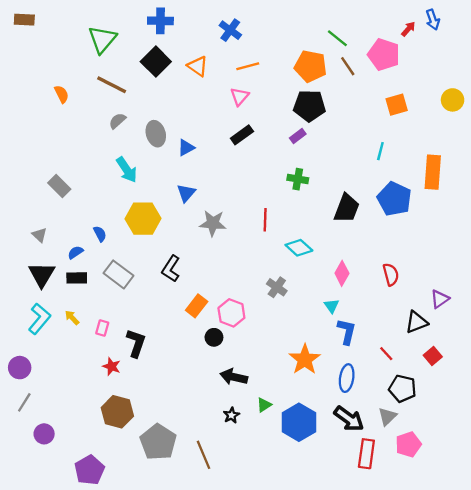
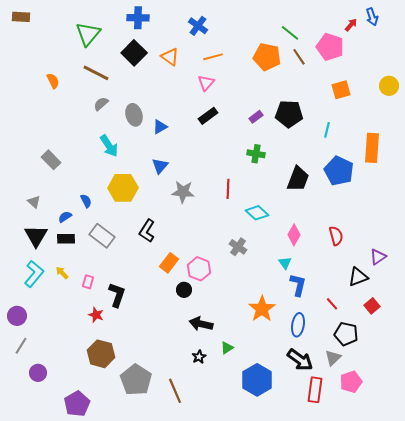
black pentagon: (309, 106) -> (289, 114), moved
blue hexagon: (299, 422) -> (257, 380), moved

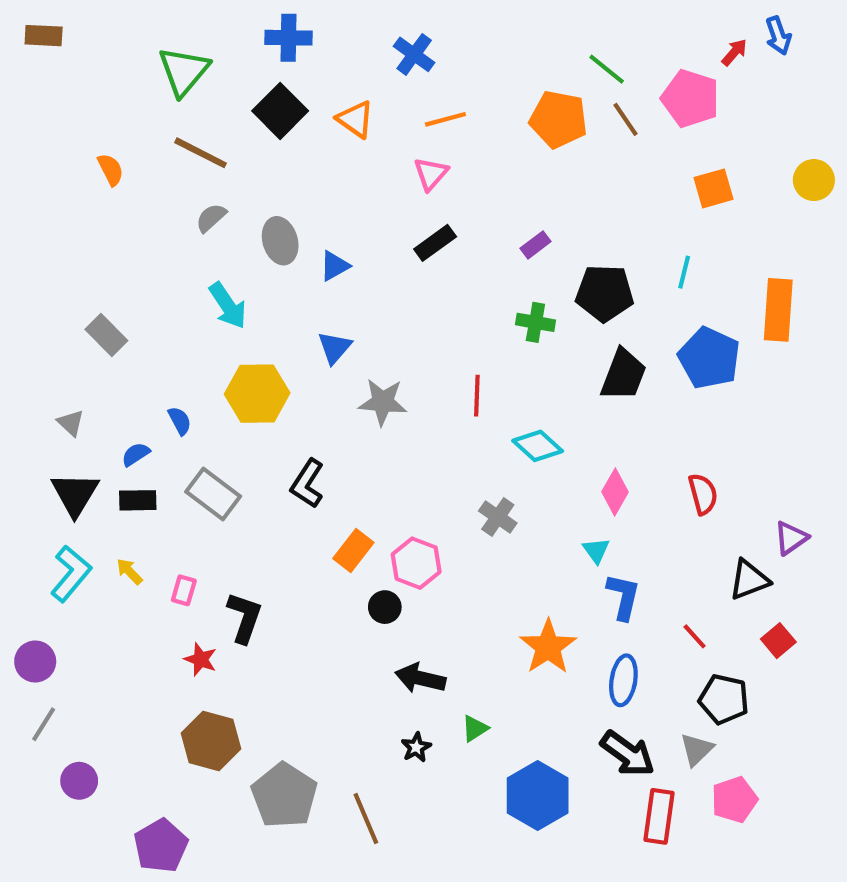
black pentagon: (289, 114) -> (605, 293), moved

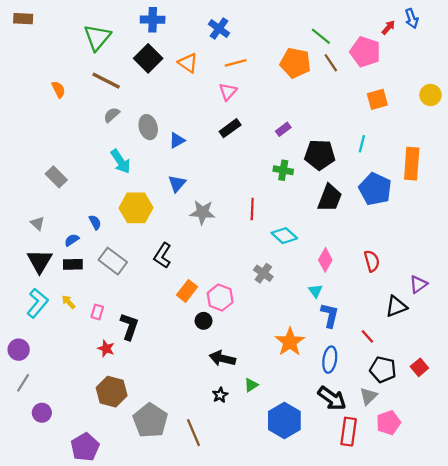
red square: (778, 641) -> (419, 367), moved

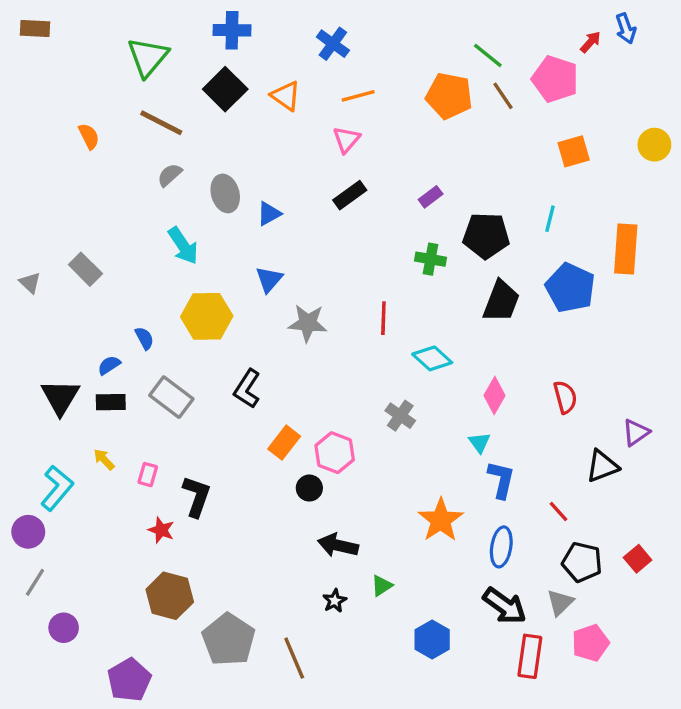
gray triangle: (37, 223) -> (30, 283), moved
cyan L-shape: (37, 303) -> (57, 488), moved
blue hexagon: (284, 420) -> (432, 640), size x0.7

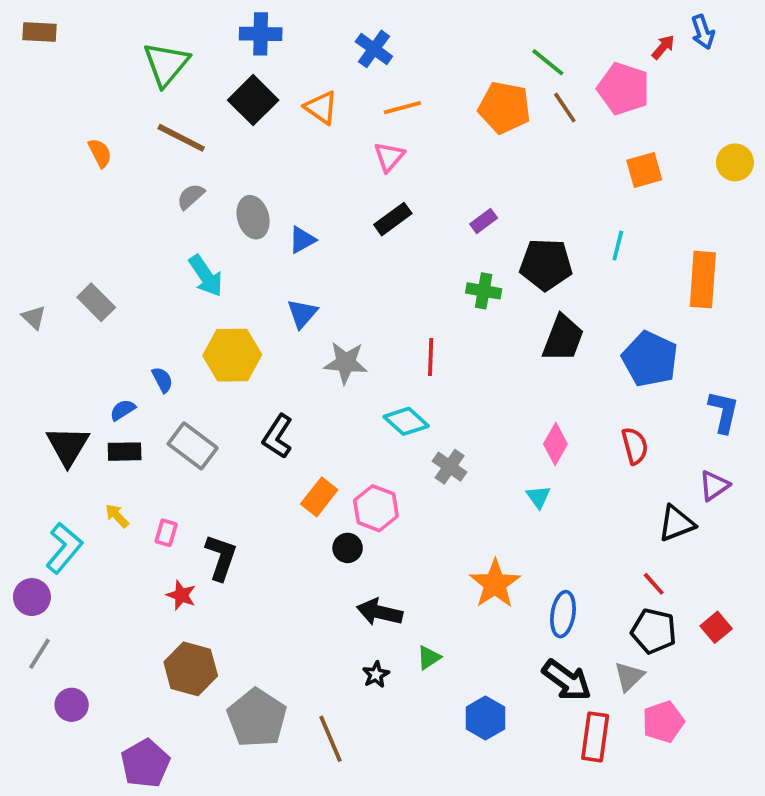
blue pentagon: (570, 288) -> (650, 359), moved
cyan diamond: (432, 358) -> (406, 421), moved
blue L-shape: (501, 480) -> (724, 412), moved
red line: (558, 512) -> (654, 584), moved

